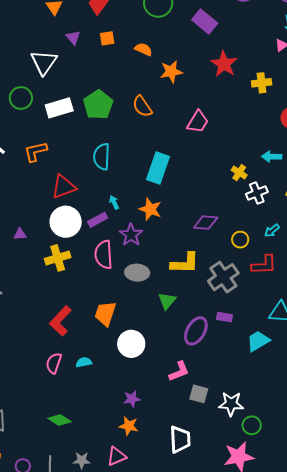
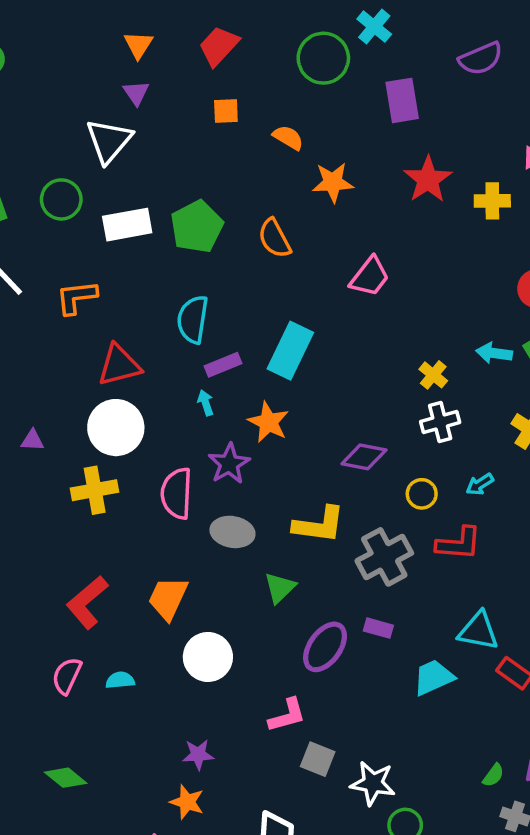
purple rectangle: (205, 21) -> (402, 100), turned 35
purple triangle: (73, 37) -> (136, 93), moved
yellow cross: (262, 83) -> (492, 201), moved
white cross: (257, 193) -> (440, 422), moved
purple rectangle: (98, 220) -> (223, 365), moved

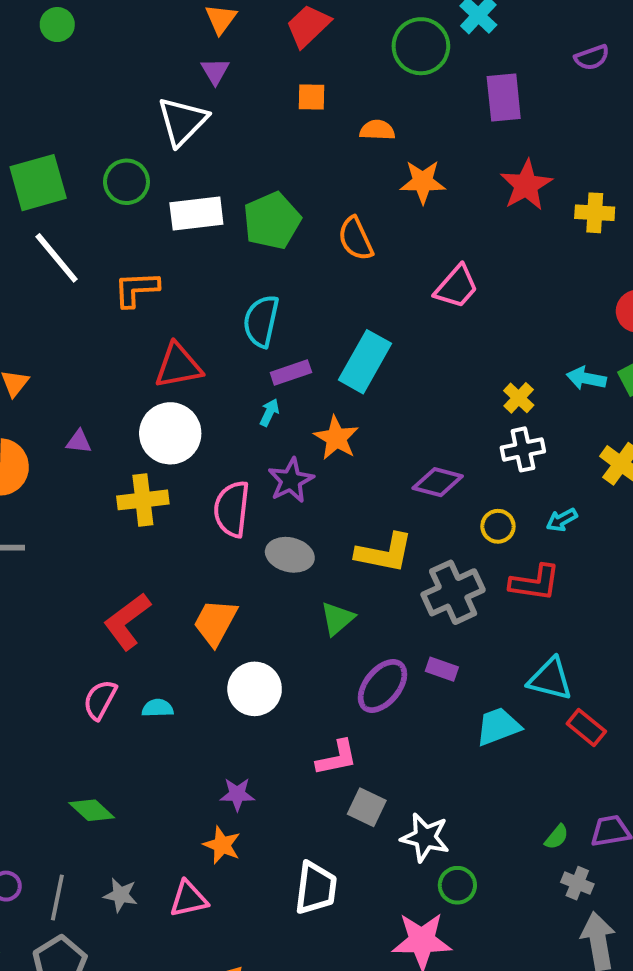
purple semicircle: (481, 59) -> (592, 57), size x0.7
orange semicircle: (288, 138) -> (377, 130), turned -32
cyan arrow: (206, 403) -> (269, 412), turned 40

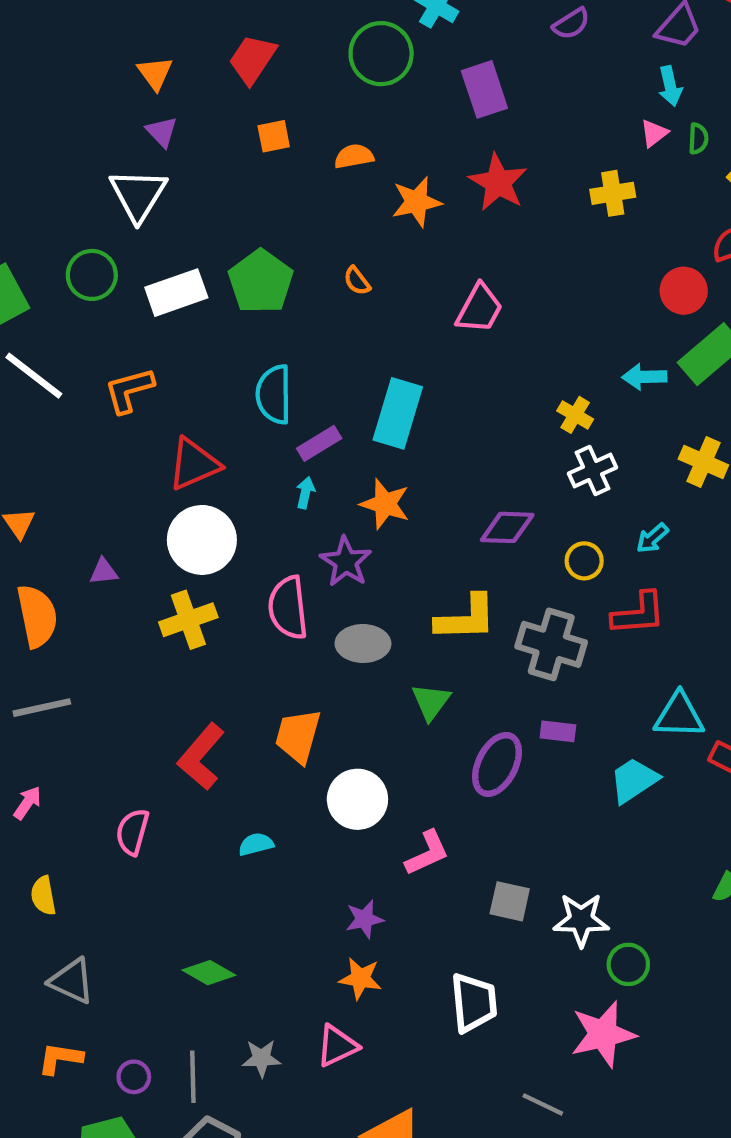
red star: (526, 185) -> (498, 182), moved
orange semicircle: (356, 239) -> (357, 281), size x0.6
gray cross: (453, 592) -> (551, 644), turned -36
pink semicircle: (100, 700) -> (132, 832), moved
pink L-shape: (337, 758) -> (427, 853), moved

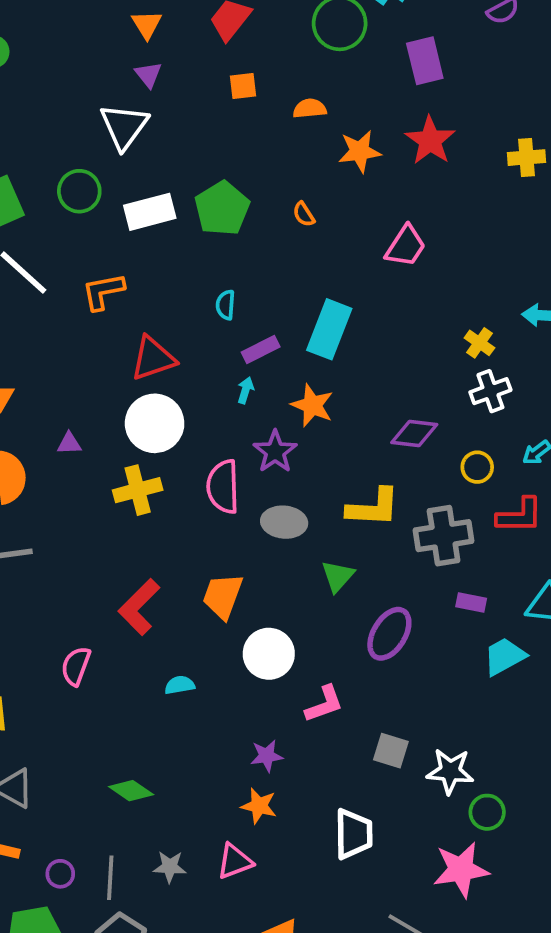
cyan semicircle: (274, 394) -> (225, 305), size x0.6
gray cross: (551, 644) -> (444, 536), turned -30
purple rectangle: (558, 731) -> (471, 603), moved

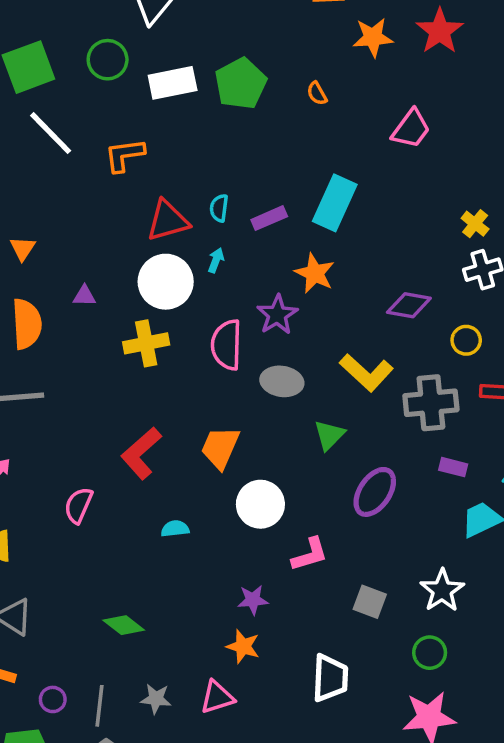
cyan semicircle: (225, 305) -> (219, 208), moved
cyan arrow: (246, 390) -> (216, 260), moved
yellow L-shape: (373, 508) -> (366, 373), turned 36
white star: (450, 771) -> (442, 590), moved, turned 30
green circle: (487, 812) -> (430, 653), moved

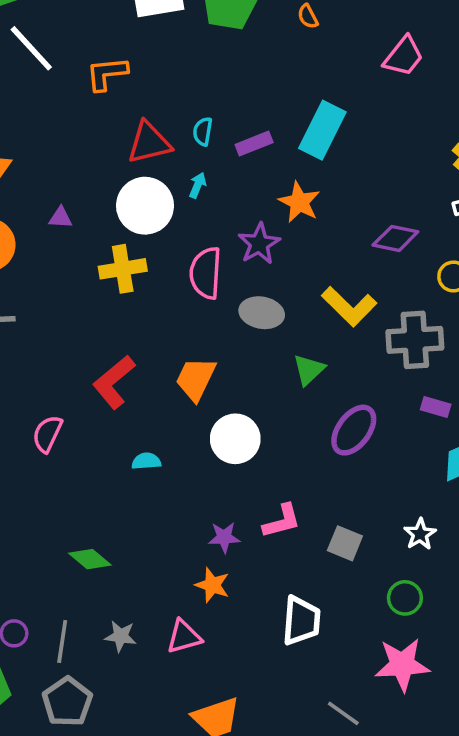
pink L-shape: (310, 554) -> (282, 521), moved
white star: (442, 590) -> (420, 534), size x0.7

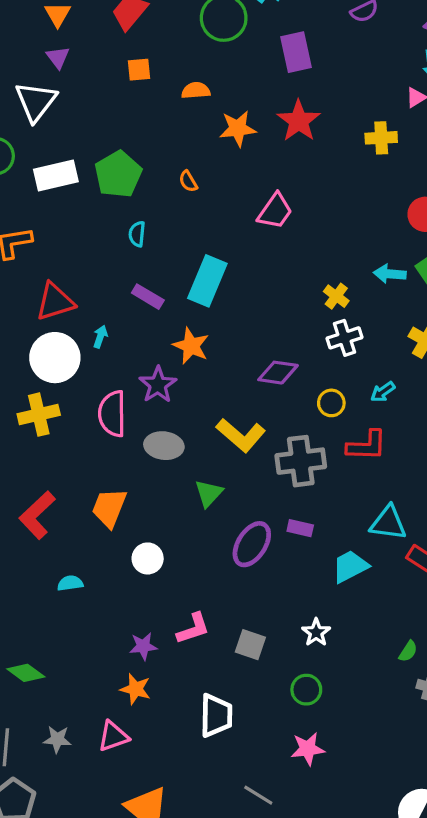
cyan semicircle: (203, 131) -> (137, 234), moved
purple rectangle: (254, 144) -> (148, 297), turned 56
purple rectangle: (436, 407) -> (300, 528), moved
white circle: (235, 439) -> (148, 558), size x0.7
pink star: (402, 665) -> (308, 749), size x0.7

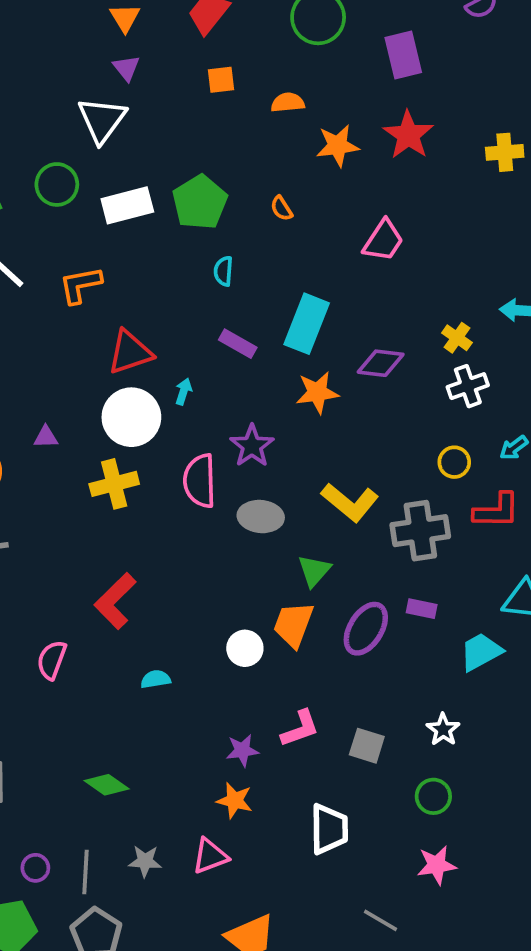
orange star: (191, 346) -> (317, 392), moved, turned -30
purple diamond: (278, 373) -> (381, 363), moved
orange trapezoid: (109, 508) -> (293, 624), moved

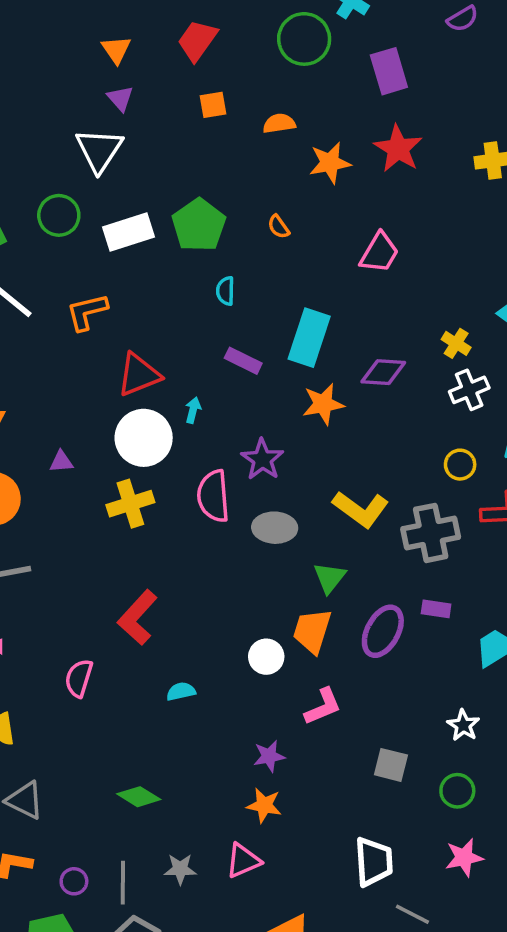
pink L-shape: (300, 729) -> (323, 707), moved
gray square: (367, 746) -> (391, 765), moved
white trapezoid: (329, 829) -> (374, 862), moved

